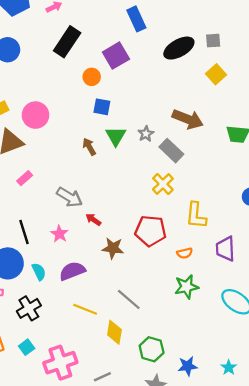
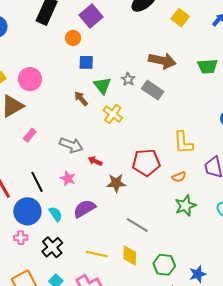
yellow cross: (163, 184) -> (113, 114), moved
yellow line: (85, 309) -> (97, 254), moved

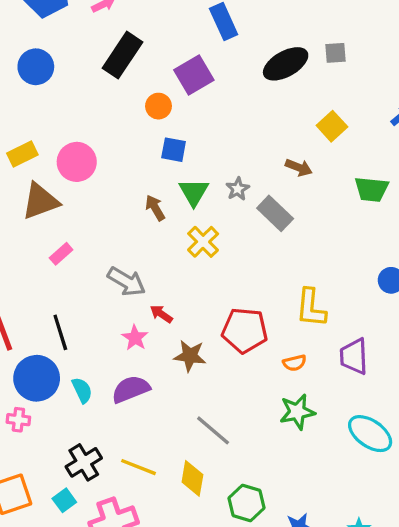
yellow square: (180, 18) -> (332, 126), moved
brown arrow: (162, 61) -> (299, 167), size x0.6
pink star: (68, 178) -> (135, 338), moved
black cross: (52, 247) -> (84, 462), moved

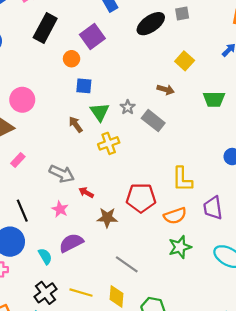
yellow cross: (203, 242) -> (109, 143), turned 30
pink star: (135, 338) -> (60, 209), moved
orange semicircle: (295, 363) -> (175, 216), size x1.5
cyan semicircle: (82, 390) -> (45, 256), moved

